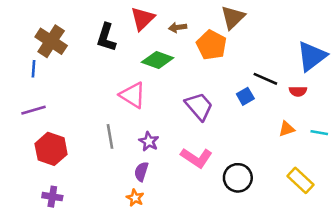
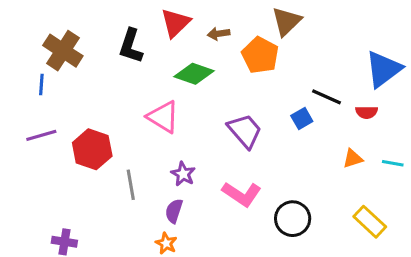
gray line: (110, 136) -> (131, 185), moved
red hexagon: (51, 149) -> (92, 149), moved

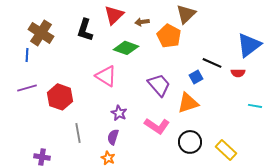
orange triangle: (353, 159) -> (188, 103), moved, size x1.6
gray line: (131, 185) -> (78, 133), moved
yellow rectangle: (370, 222) -> (226, 150), moved

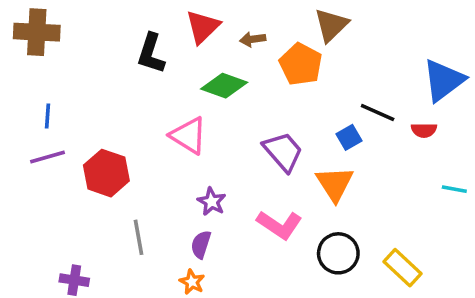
brown cross: (41, 33) -> (37, 32), moved, turned -30
blue line: (27, 55) -> (47, 116), moved
orange triangle: (188, 103) -> (335, 184), turned -45

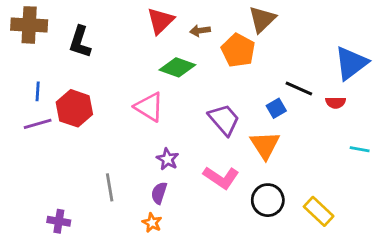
black L-shape: (151, 54) -> (80, 42), moved
red hexagon: (106, 173) -> (74, 108), moved

